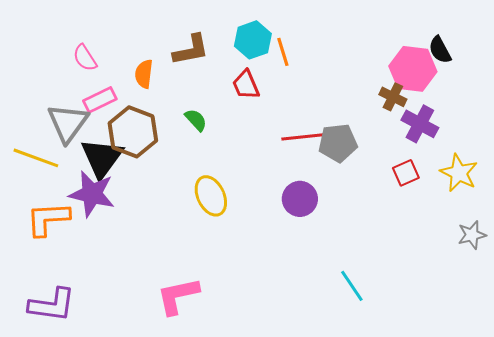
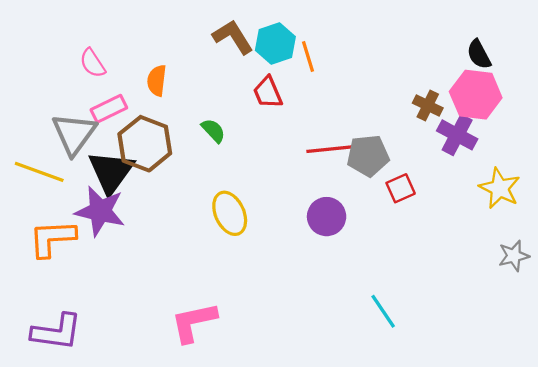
brown L-shape: (191, 50) -> (233, 37), moved, turned -111
pink hexagon: (413, 69) -> (476, 95), moved
red square: (406, 173) -> (401, 188), moved

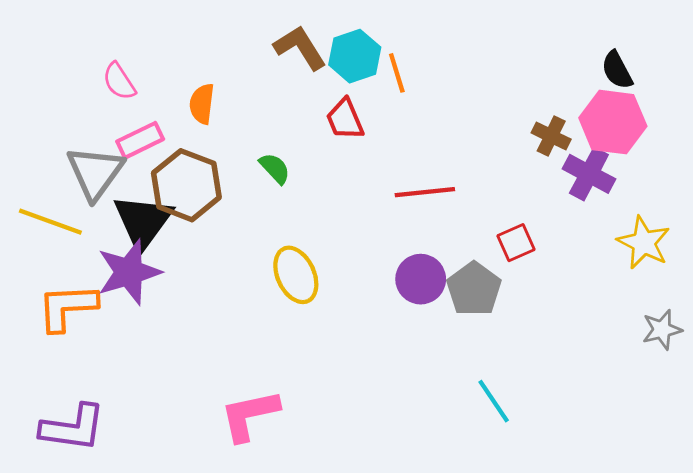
gray pentagon: (368, 156) -> (474, 289), moved, turned -30
purple star: (100, 211) -> (129, 272), turned -30

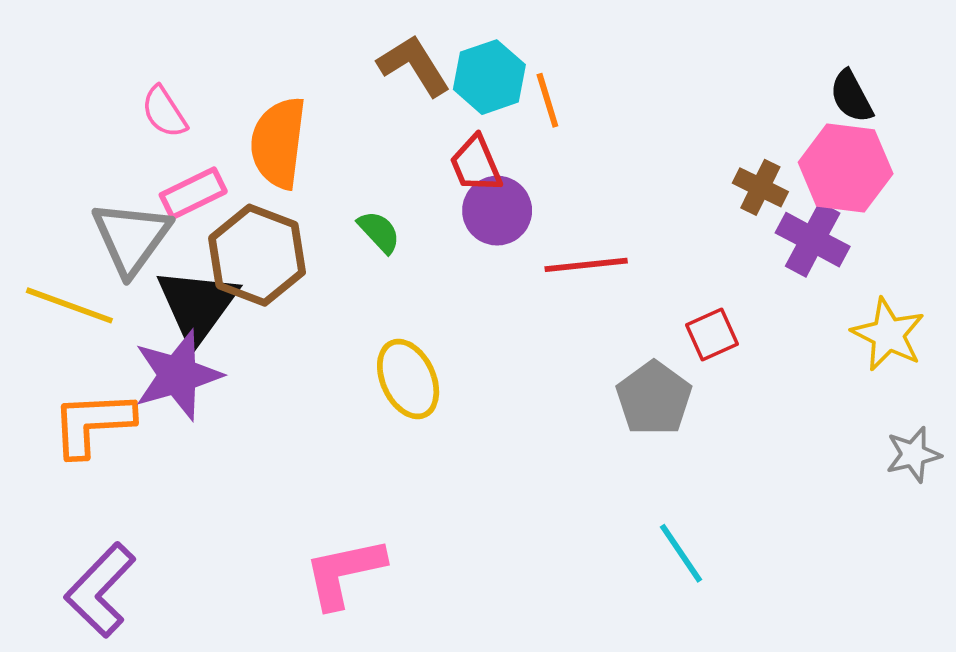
orange semicircle: (202, 104) -> (278, 143), size x1.6
purple circle: (421, 279) -> (497, 211), moved
purple L-shape: (73, 428) -> (100, 590), turned 126

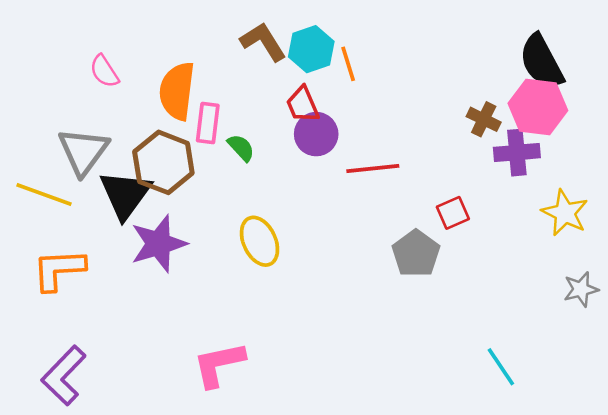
black semicircle: (851, 96) -> (542, 61), size x1.6
pink rectangle: (193, 193) -> (208, 123), moved, turned -57
purple cross: (813, 240) -> (517, 153), turned -33
purple star: (178, 375) -> (159, 244), moved
cyan line: (681, 553) -> (501, 367), moved

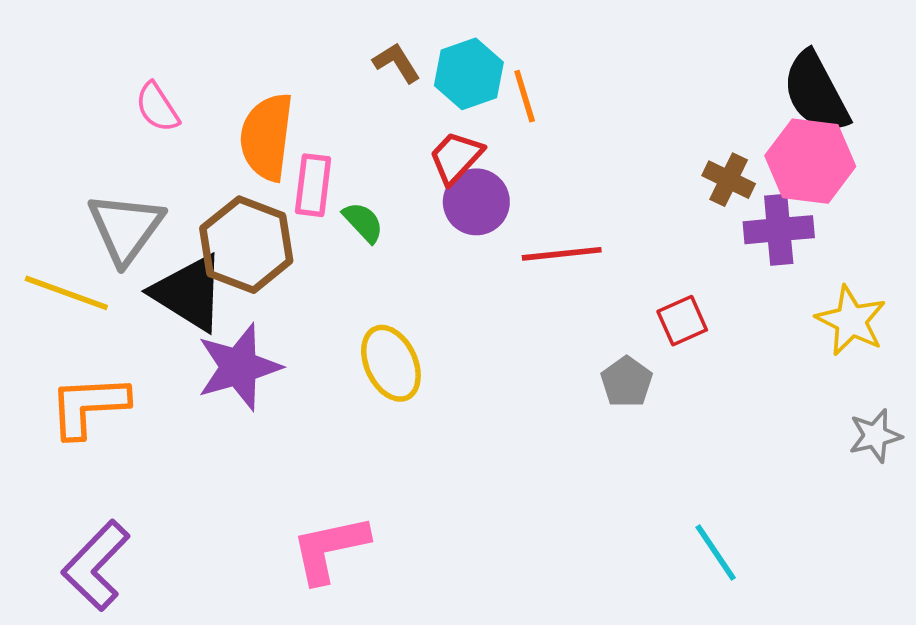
brown L-shape: (263, 42) -> (397, 63), size x0.7
red trapezoid: (303, 105) -> (456, 157), turned 66
black triangle: (125, 194) -> (189, 293), turned -34
gray pentagon: (416, 254) -> (627, 382), size x0.7
cyan line: (501, 367) -> (716, 553), moved

